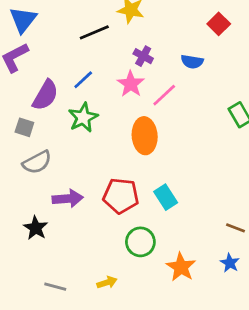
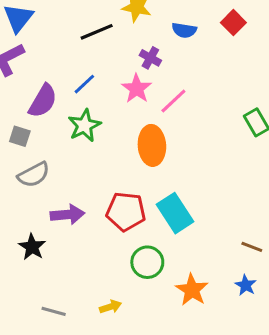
blue semicircle: (192, 62) -> (184, 30), moved
cyan rectangle: (166, 197) -> (175, 213), size x1.4

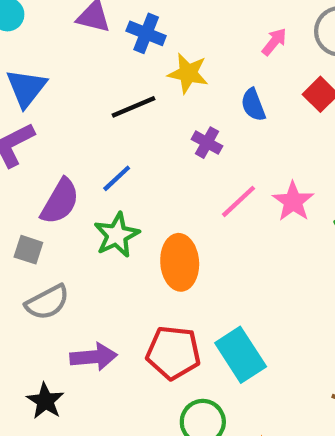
blue semicircle: (184, 30) -> (253, 105), turned 60
pink star: (137, 89) -> (293, 201), moved
orange ellipse: (152, 145) -> (180, 262), moved

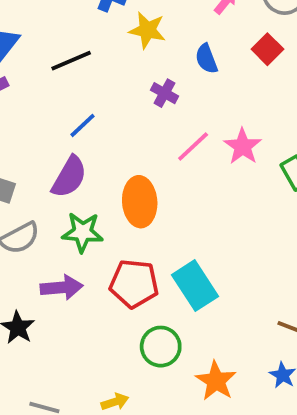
black line: (133, 107) -> (71, 61), moved
purple semicircle: (60, 201) -> (69, 177), moved
green star: (117, 235) -> (83, 232), moved, turned 30

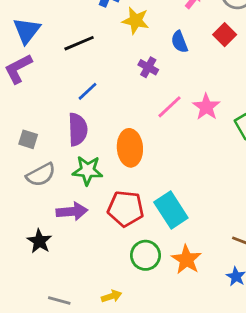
purple semicircle: (69, 177) -> (78, 129), turned -32
orange star: (216, 381) -> (186, 260), moved

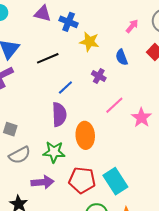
blue line: (88, 91) -> (65, 87), moved
pink star: (206, 107) -> (141, 118), moved
purple semicircle: (78, 129) -> (59, 115), moved

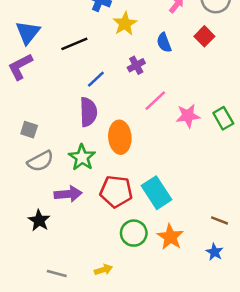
yellow star: (89, 42) -> (125, 24), turned 30
purple cross: (99, 76) -> (136, 65), turned 32
pink star: (141, 118) -> (188, 116), turned 30
green star: (54, 152) -> (82, 157), turned 30

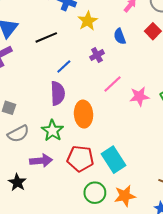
orange star: (170, 237) -> (125, 196), turned 30

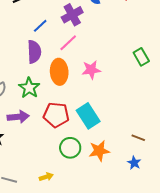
purple cross: (97, 55) -> (72, 15), size x1.5
pink line: (112, 84) -> (68, 43), moved
pink star: (139, 96) -> (91, 70), moved

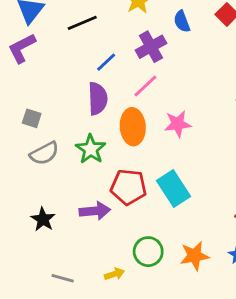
purple arrow: (18, 117) -> (95, 211), moved
green circle: (70, 148) -> (148, 252), moved
orange star: (99, 151) -> (194, 256), moved

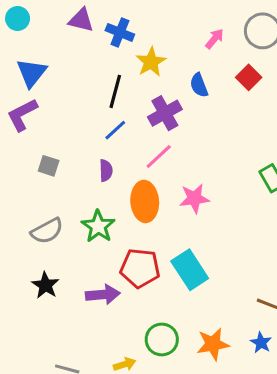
black line: (82, 23) -> (115, 91), moved, turned -52
purple semicircle: (98, 99) -> (106, 170), size x0.6
gray square: (32, 118) -> (49, 166), moved
black star: (43, 219) -> (45, 285), moved

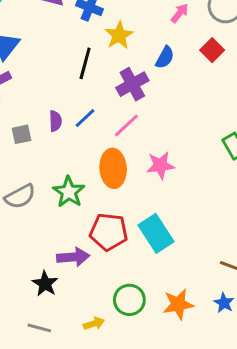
blue semicircle: (199, 85) -> (165, 57), turned -130
blue line: (115, 130) -> (85, 118), moved
gray square: (49, 166) -> (21, 134), turned -30
purple semicircle: (106, 170) -> (55, 121), moved
black star: (45, 285) -> (45, 284), moved

